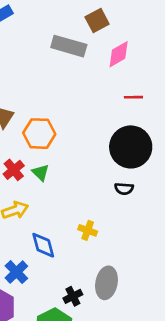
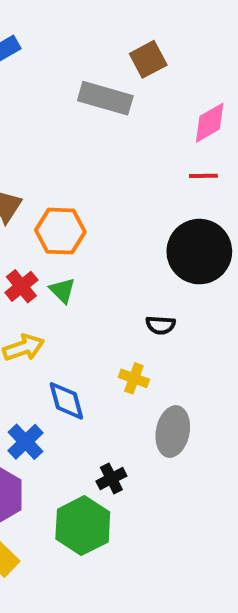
pink diamond: (119, 54) -> (210, 123), moved
black semicircle: (124, 189) -> (160, 325), moved
gray ellipse: (106, 283) -> (173, 431), moved

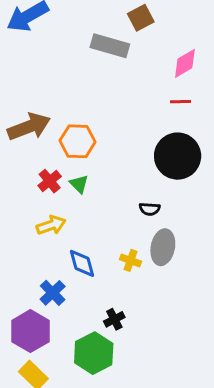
yellow cross: (134, 378) -> (131, 260), moved
gray ellipse: (173, 431) -> (163, 247), moved

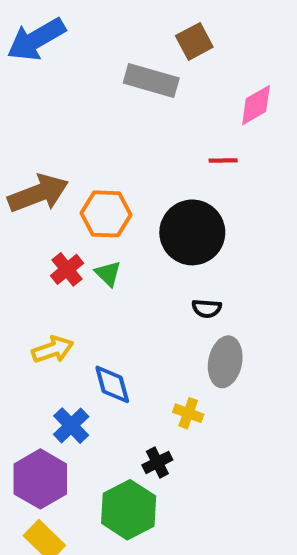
red line: (181, 102) -> (223, 161), moved
black circle: (178, 156) -> (192, 232), moved
yellow arrow: (51, 225) -> (53, 350), moved
yellow cross: (131, 260) -> (188, 413), moved

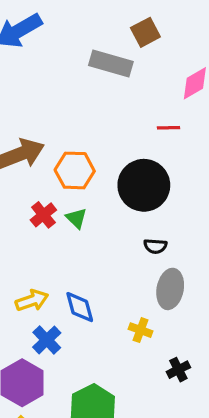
yellow arrow: (53, 350) -> (32, 300), moved
black cross: (157, 462) -> (178, 370), moved

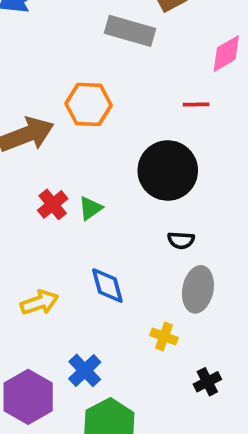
orange hexagon: (75, 170) -> (89, 104), moved
green triangle: (76, 218) -> (90, 208), turned 40
blue diamond: (80, 307) -> (107, 286), moved
blue cross: (47, 340) -> (85, 370), moved

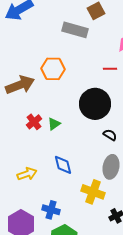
black semicircle: (181, 240) -> (110, 135), moved, turned -152
yellow cross: (164, 337) -> (93, 192), size x1.6
blue cross: (85, 370) -> (51, 210), turned -30

